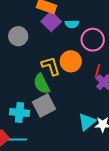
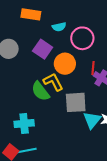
purple square: (51, 21) -> (43, 49), moved
yellow L-shape: (51, 66) -> (53, 82), moved
gray square: (44, 105) -> (76, 102), moved, turned 35

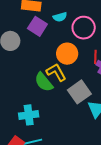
purple square: (43, 49) -> (37, 26), moved
gray square: (76, 102) -> (79, 92), turned -30

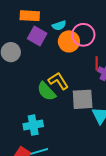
orange circle: (67, 54) -> (69, 41), moved
gray square: (79, 92) -> (83, 99), turned 35

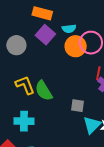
yellow L-shape: (58, 81) -> (25, 85), moved
gray square: (83, 99) -> (77, 106), size x0.6

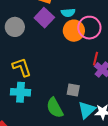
green semicircle: (44, 91) -> (55, 108), moved
cyan cross: (24, 121) -> (20, 92), moved

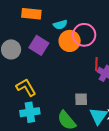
purple square: (44, 18) -> (39, 45), moved

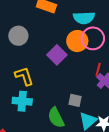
cyan semicircle: (60, 25) -> (84, 18), moved, size x1.5
purple square: (39, 45) -> (57, 55), moved

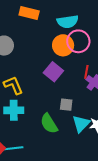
purple square: (57, 55) -> (53, 72), moved

